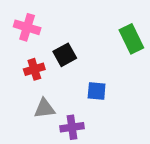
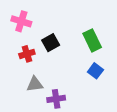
green rectangle: (131, 39) -> (92, 40), moved
blue square: (97, 91) -> (95, 71), moved, turned 32

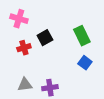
gray triangle: (35, 84) -> (25, 85), moved

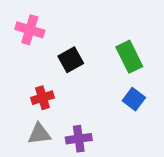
red cross: (24, 48) -> (42, 98), moved

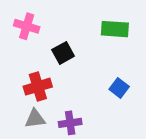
green rectangle: (129, 57) -> (115, 29), moved, turned -60
red cross: (42, 98) -> (38, 87), size x1.4

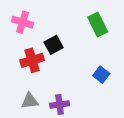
green rectangle: (115, 29) -> (98, 25), turned 60
red cross: (38, 87) -> (32, 60), moved

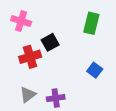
green rectangle: (98, 25) -> (91, 23), turned 40
gray triangle: (30, 101) -> (28, 95), turned -30

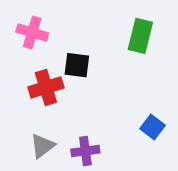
black square: (50, 42) -> (77, 65), turned 36
blue square: (95, 70) -> (152, 127), moved

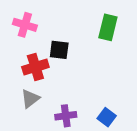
blue square: (152, 127) -> (107, 117), moved
gray triangle: (42, 146) -> (30, 99), moved

